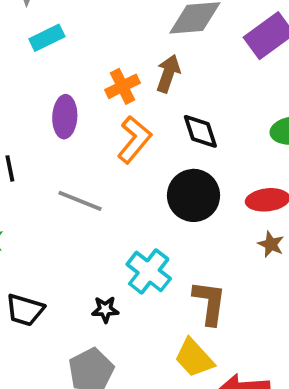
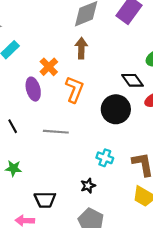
orange cross: (122, 86) -> (49, 67), moved
black diamond: (200, 131) -> (132, 80), moved
cyan cross: (149, 271) -> (105, 158), size x0.7

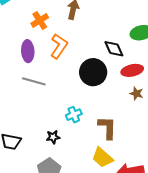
purple ellipse: (33, 89) -> (28, 51), moved
cyan cross: (105, 158) -> (74, 115), turned 35

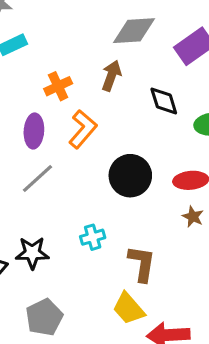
black diamond: (114, 49) -> (164, 101), moved
gray line: (34, 81) -> (38, 179), turned -65
black star: (53, 137) -> (32, 253), moved, size x1.5

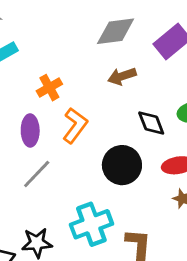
brown arrow: (111, 76) -> (122, 76), moved, turned -124
black diamond: (164, 101) -> (151, 123), moved
cyan cross: (93, 237) -> (91, 224), size x1.8

